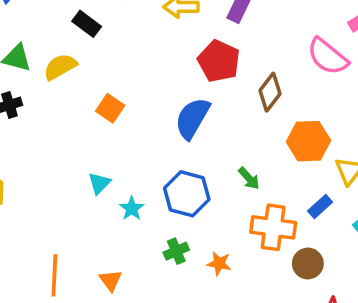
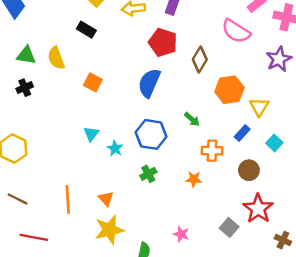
black rectangle: (87, 24) -> (86, 30), moved
yellow semicircle: (60, 67) -> (56, 58), turned -75
orange cross: (273, 227) -> (212, 151), size x0.7
orange star: (219, 263) -> (194, 179), moved
brown circle: (308, 263) -> (249, 170), moved

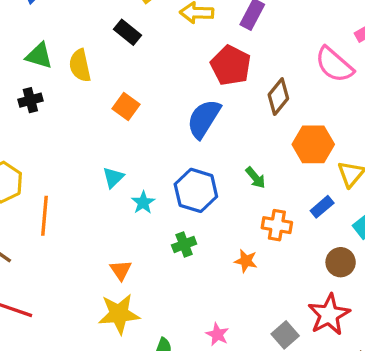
brown circle: (249, 170) -> (341, 262), moved
orange line: (68, 199) -> (45, 216), moved

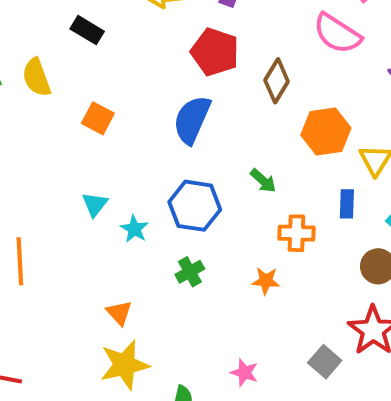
blue rectangle: (322, 207) -> (347, 204), turned -40

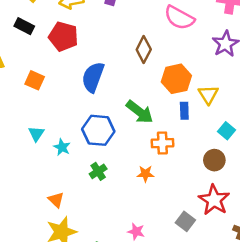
red pentagon: (215, 52) -> (63, 36), moved
green arrow: (263, 181) -> (140, 112), size x1.6
blue rectangle: (347, 204) -> (184, 111), moved

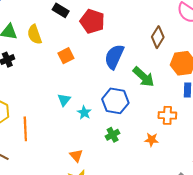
orange square: (35, 80) -> (66, 56), turned 35
green arrow: (140, 112) -> (144, 77), moved

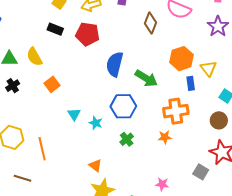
brown diamond: (158, 37) -> (151, 23), moved
orange square: (66, 56) -> (52, 84), moved
orange cross: (167, 115) -> (176, 111), size x1.4

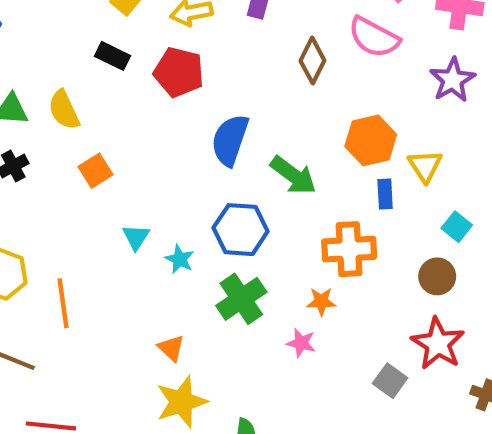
green cross: (127, 139) -> (241, 299), size x1.6
pink star: (162, 184) -> (301, 343), moved

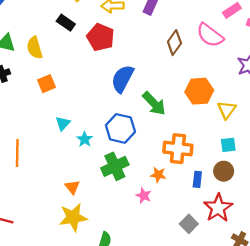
blue rectangle: (385, 194) -> (197, 179), moved
cyan square: (457, 227) -> (228, 145), moved, turned 35

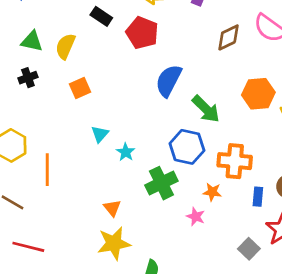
brown diamond: (174, 43) -> (228, 37), turned 30
yellow semicircle: (35, 48) -> (65, 46), turned 40
blue hexagon: (120, 128) -> (187, 147), moved

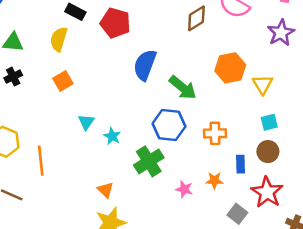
yellow semicircle: (65, 46) -> (59, 39), moved
orange cross: (235, 161) -> (215, 133), size x0.7
orange star: (212, 192) -> (214, 180), moved

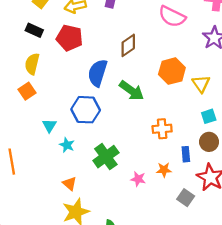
brown diamond: (196, 18) -> (128, 45), moved
yellow semicircle: (59, 39) -> (32, 64), moved
blue hexagon: (169, 125) -> (86, 110), moved
cyan star: (112, 136) -> (67, 145), moved

